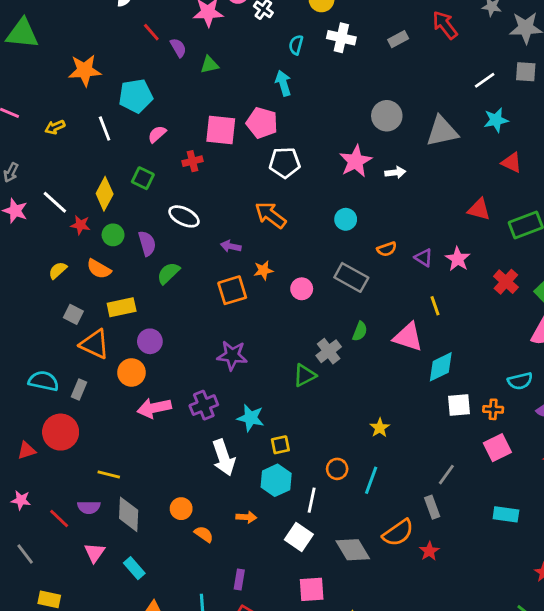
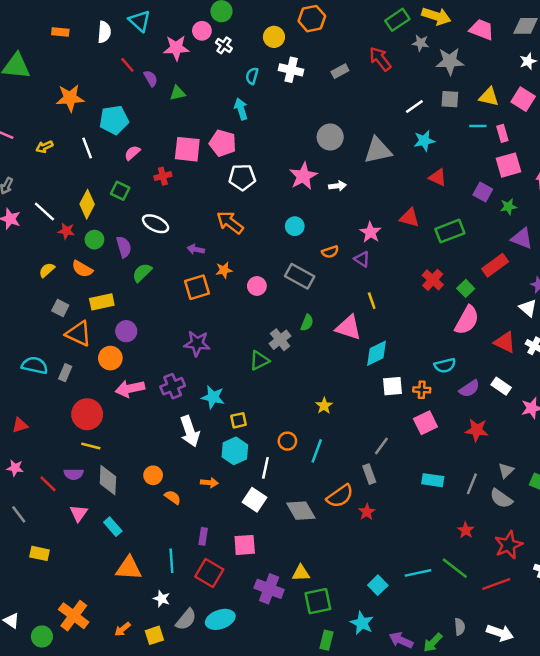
pink star: (458, 259) -> (370, 232), moved
red circle: (61, 432) -> (87, 414), moved
pink square: (312, 589) -> (245, 545), moved

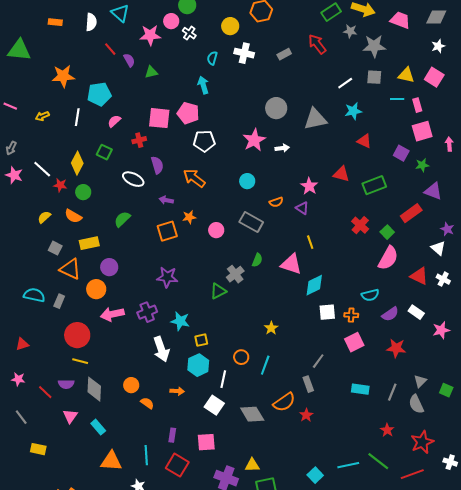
white line: (87, 148) -> (77, 117), turned 30
purple semicircle: (124, 247) -> (157, 165), moved
gray semicircle: (501, 498) -> (416, 404), turned 30

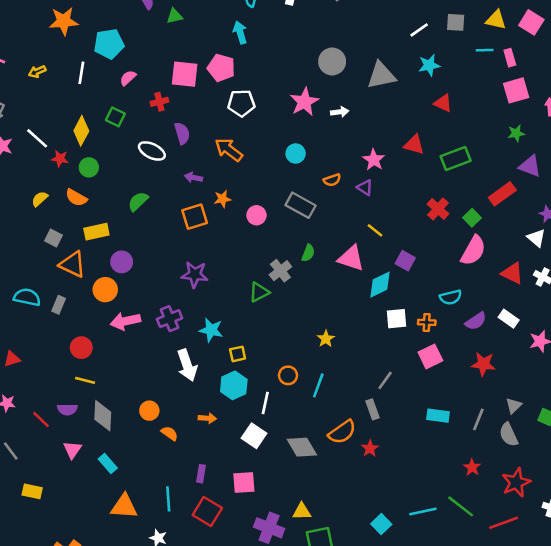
purple square: (401, 153) -> (405, 261), moved
yellow line: (310, 242) -> (375, 230), turned -32
red circle: (77, 335) -> (81, 348), size x0.7

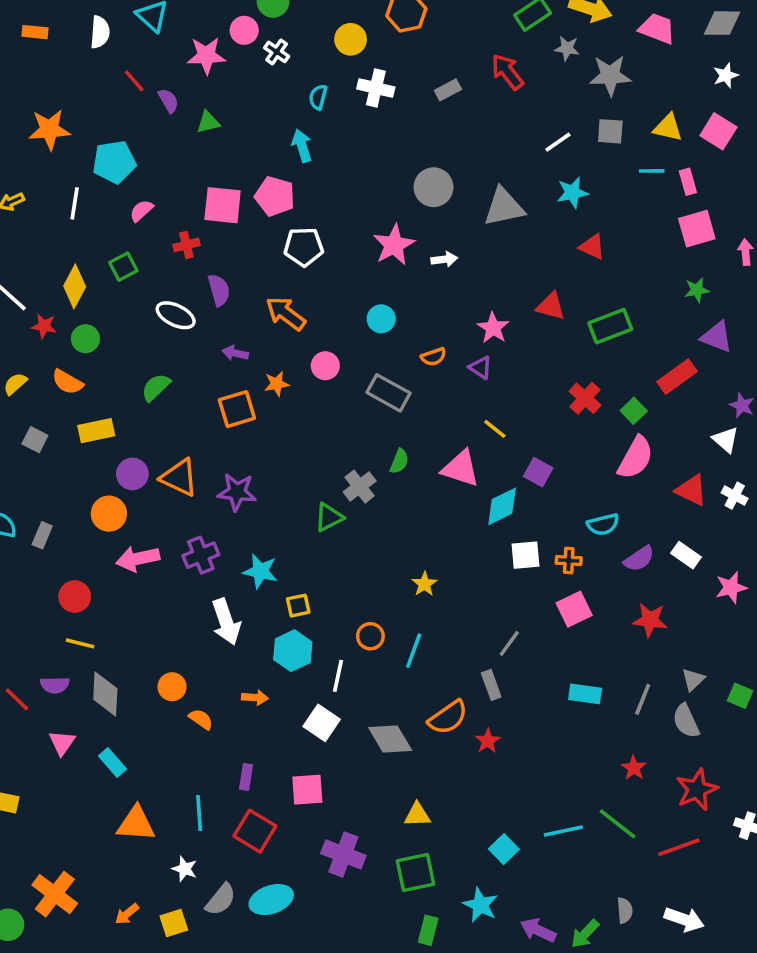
green square: (115, 117) -> (123, 267), turned 36
pink circle: (256, 215) -> (325, 366), moved
orange triangle: (72, 264) -> (179, 478), moved
yellow triangle: (302, 511) -> (417, 815), moved

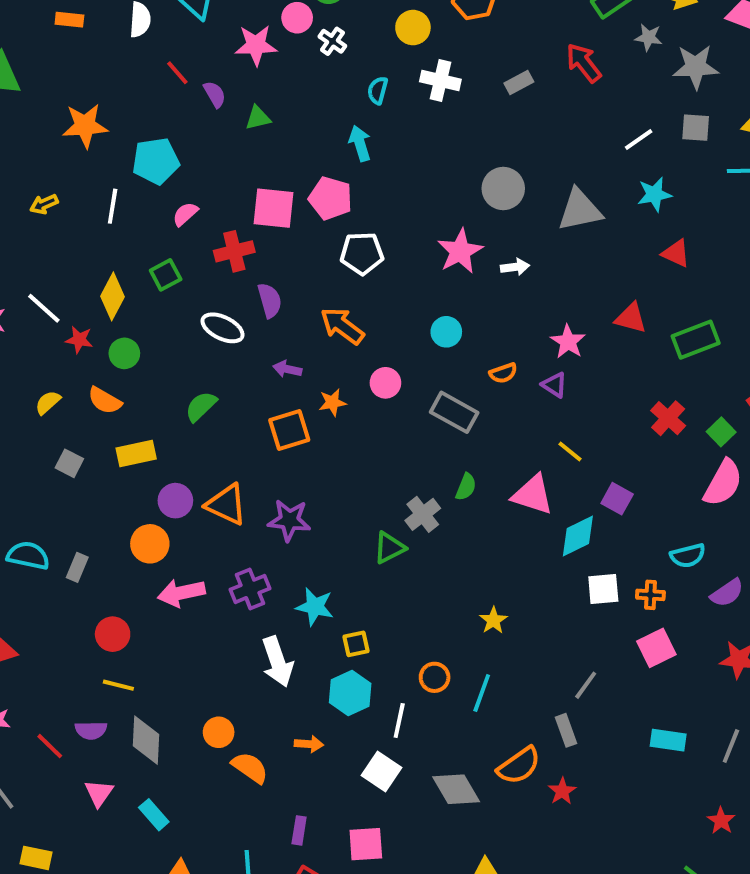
red cross: (186, 245) -> (234, 251), size x1.4
orange semicircle: (201, 719) -> (250, 768), size x1.4

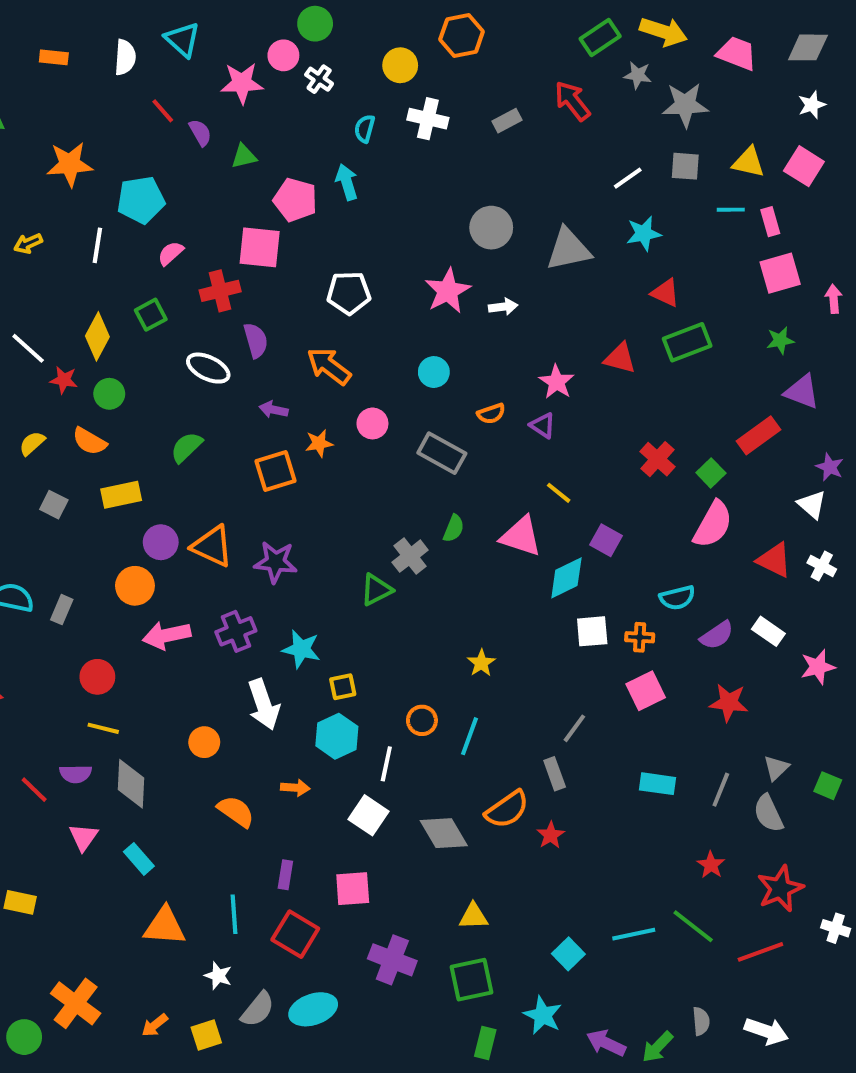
pink pentagon: (330, 198) -> (295, 200), moved
green rectangle: (696, 340) -> (687, 342), moved
orange circle: (219, 732) -> (204, 742), moved

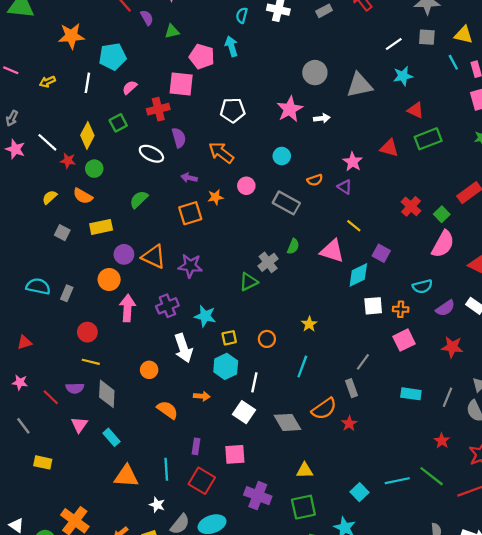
cyan line: (731, 210) -> (453, 62), turned 63
pink arrow: (167, 635) -> (127, 308), turned 105
orange circle: (422, 720) -> (267, 339), moved

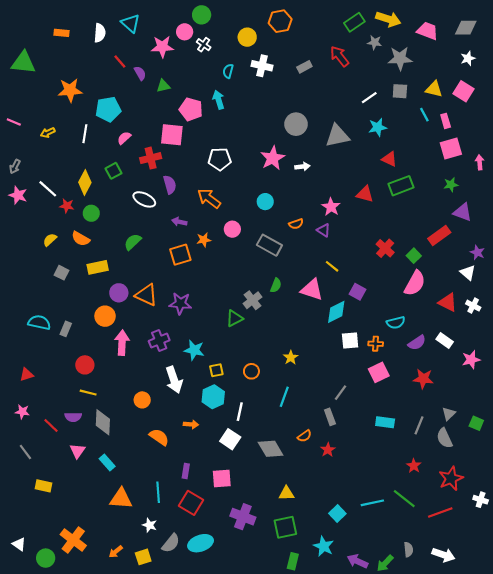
orange semicircle: (324, 409) -> (304, 436), size x0.6

